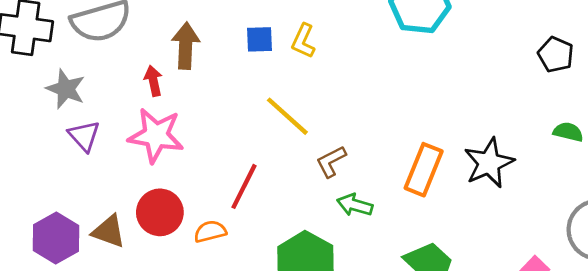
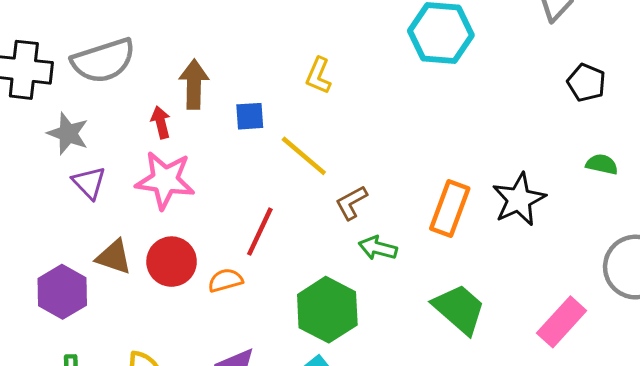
blue square: (259, 39) -> (250, 116), moved
brown triangle: (109, 231) -> (114, 257), moved

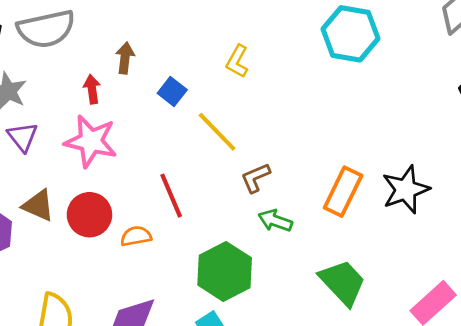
brown arrow: (194, 84) -> (125, 58), size x0.7
blue square: (250, 116) -> (172, 91), turned 36
red line: (260, 232) -> (171, 196), turned -54

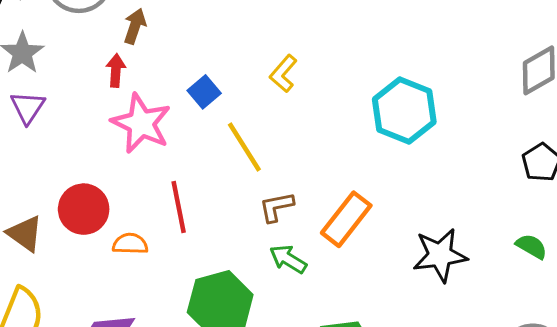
cyan hexagon: (350, 34) -> (404, 111), moved
brown arrow: (125, 58) -> (135, 26), moved
pink star: (91, 141) -> (141, 123), moved
orange rectangle: (343, 192) -> (346, 219), moved
brown triangle: (38, 205) -> (25, 234), moved

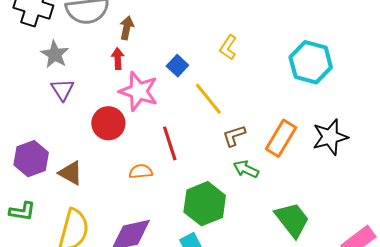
red circle: (84, 209) -> (108, 123), moved
black star: (440, 255) -> (330, 137), moved

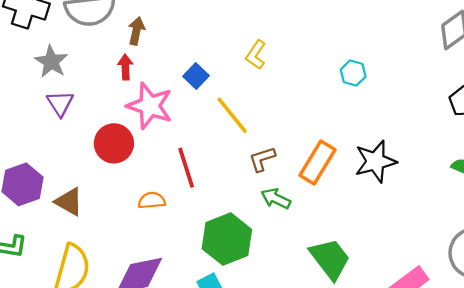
cyan hexagon: (311, 62) -> (353, 73), size x0.5

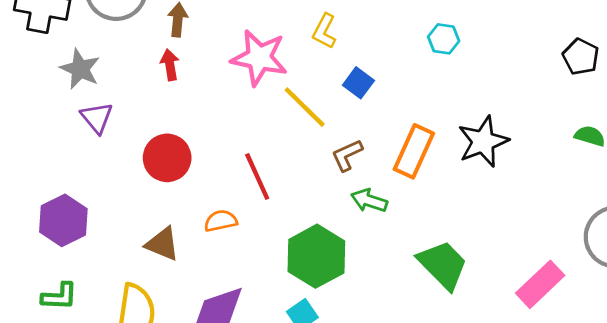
blue square: (196, 76) -> (358, 83), moved
pink star: (150, 106) -> (259, 58), moved
brown triangle: (69, 202) -> (162, 244), moved

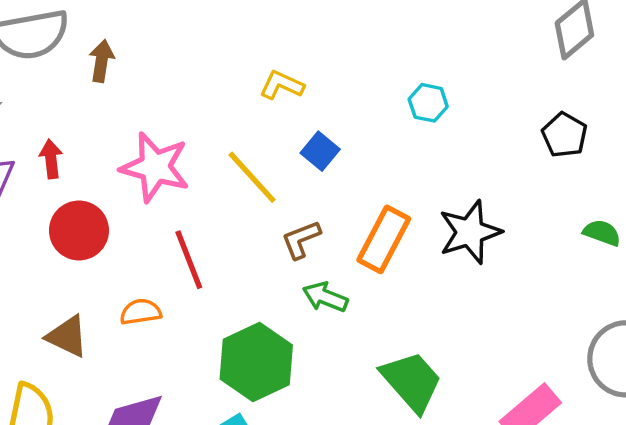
yellow L-shape: (324, 31) -> (282, 85), turned 84
black pentagon: (581, 57) -> (564, 135), moved
pink star: (259, 58) -> (155, 167), moved
red arrow: (170, 65) -> (51, 159), moved

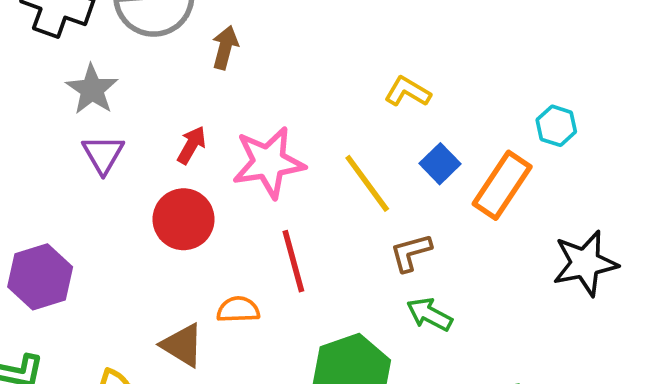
red arrow: (51, 159) -> (191, 145), moved, turned 30
pink star: (155, 167) -> (269, 162), turned -30
orange rectangle: (384, 239) -> (502, 185), moved
brown triangle: (67, 336) -> (182, 345), moved

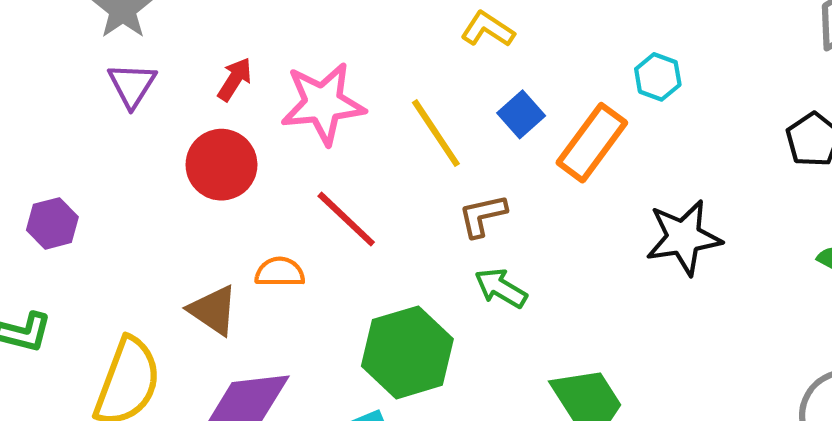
red line: (293, 261) -> (346, 219), turned -34
purple hexagon: (40, 277) -> (52, 223), size x0.7

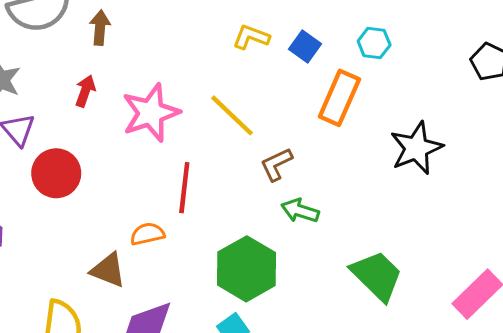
red arrow: (235, 79) -> (85, 91), moved
blue square: (521, 114) -> (305, 47), moved
red circle: (221, 165) -> (56, 173), moved
red line: (346, 219) -> (184, 188), turned 66

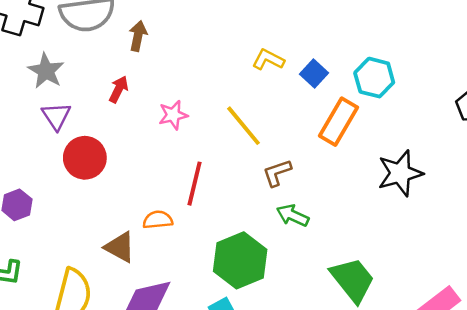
cyan hexagon: (374, 43) -> (374, 78), size x1.4
pink star: (151, 113) -> (173, 115), size x0.6

